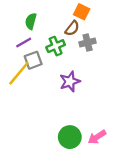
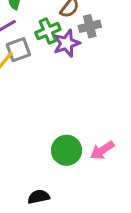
purple star: (70, 81) -> (67, 43), moved

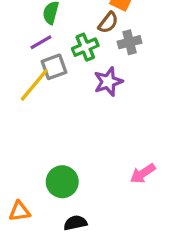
purple star: (67, 43) -> (108, 82), moved
green circle: (67, 150) -> (62, 182), moved

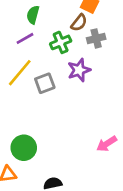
gray square: (54, 67) -> (45, 83), moved
green circle: (62, 182) -> (24, 148), moved

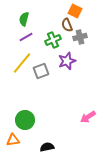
green semicircle: (33, 15) -> (24, 19), moved
brown semicircle: (79, 23) -> (67, 25), turned 120

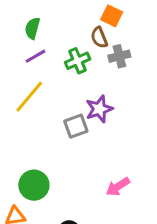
purple star: (67, 61) -> (99, 109), moved
gray square: (41, 71) -> (76, 126), moved
pink arrow: (88, 117) -> (118, 187), moved

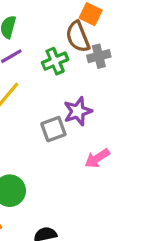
brown semicircle: (99, 38) -> (78, 37), size x1.4
pink arrow: (118, 187) -> (97, 158), moved

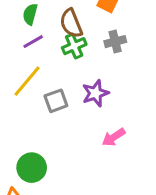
brown semicircle: (78, 37) -> (71, 23), moved
gray square: (53, 129) -> (56, 101), moved

